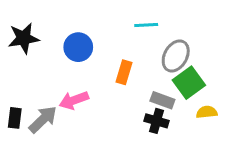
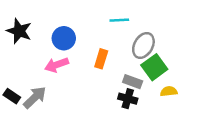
black star: (24, 38) -> (19, 31), turned 30
pink arrow: (74, 100) -> (57, 65), moved
black rectangle: (15, 118) -> (12, 96), turned -63

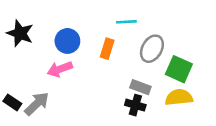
orange rectangle: (101, 59) -> (107, 49), moved
green square: (154, 67) -> (179, 69), moved, turned -30
yellow semicircle: (169, 91) -> (179, 97), size x1.5

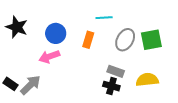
green square: (179, 69) -> (151, 40), moved, turned -35

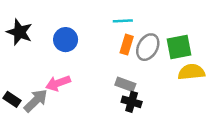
orange rectangle: (88, 40) -> (127, 45), moved
pink arrow: (49, 57) -> (58, 83), moved
gray rectangle: (116, 71) -> (125, 84), moved
yellow semicircle: (147, 80) -> (191, 72), moved

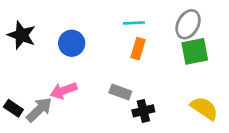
gray ellipse: (148, 47) -> (188, 24), moved
yellow semicircle: (191, 72) -> (204, 108), moved, turned 40
gray rectangle: (125, 84) -> (120, 92), moved
black cross: (132, 102) -> (143, 111), turned -30

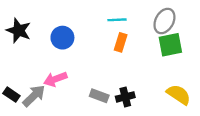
gray rectangle: (120, 92) -> (99, 96), moved

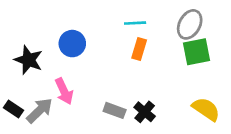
black star: (19, 30) -> (29, 60), moved
pink arrow: (55, 79) -> (64, 91), turned -95
black cross: (125, 97) -> (145, 112), turned -36

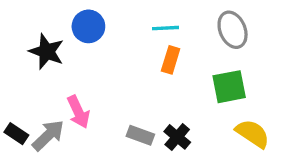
gray ellipse: (190, 24) -> (233, 30), turned -52
blue circle: (72, 44) -> (88, 26), moved
green square: (196, 52) -> (229, 87), moved
black star: (29, 60) -> (47, 52), moved

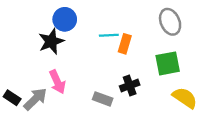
cyan line: (166, 28) -> (109, 35), moved
black star: (47, 52) -> (51, 41), moved, turned 30
black cross: (177, 137) -> (130, 85), moved, turned 30

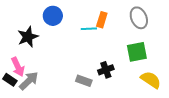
black star: (51, 41) -> (28, 37), moved
orange rectangle: (125, 44) -> (102, 20), moved
pink arrow: (57, 82) -> (18, 67), moved

